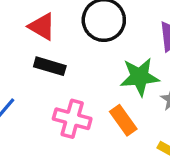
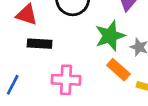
orange rectangle: (123, 120) -> (118, 70), moved

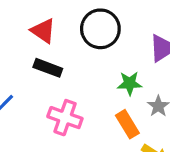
green star: (110, 36) -> (130, 83), size x0.7

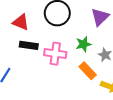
pink cross: (65, 118) -> (55, 54), moved

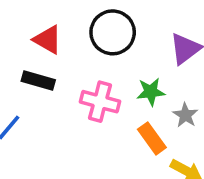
black rectangle: (29, 45) -> (38, 80), moved

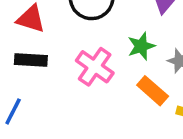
pink cross: (100, 102) -> (95, 67), turned 33

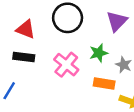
orange rectangle: (153, 91) -> (104, 83), turned -36

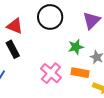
black rectangle: (24, 57) -> (13, 49), turned 54
pink cross: (66, 65) -> (51, 73), moved

